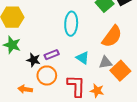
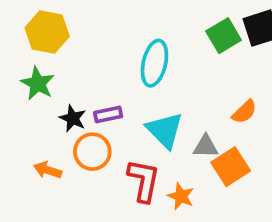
orange semicircle: (112, 36) -> (244, 112), moved, size x0.6
cyan triangle: (83, 58) -> (165, 130), size x1.5

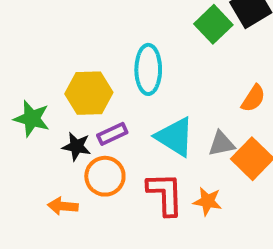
yellow hexagon: (47, 32) -> (89, 93), moved

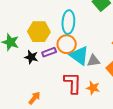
gray triangle: (221, 144) -> (94, 61), moved
orange circle: (105, 176) -> (67, 44), moved
orange arrow: (63, 206) -> (34, 98), moved, turned 120

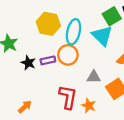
yellow hexagon: (39, 32) -> (48, 24), moved
cyan triangle: (79, 56) -> (102, 36), moved

